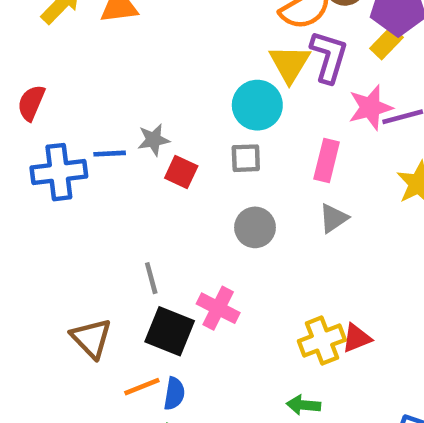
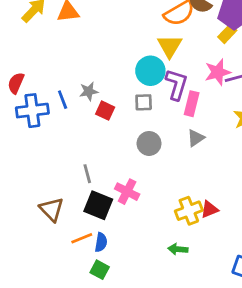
purple L-shape: (329, 57) -> (176, 84), moved
red semicircle: (31, 103) -> (16, 83), moved
blue line: (110, 154) -> (63, 100), turned 72

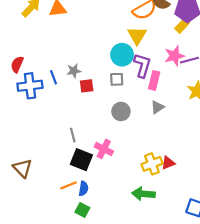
red square: (105, 111) -> (87, 86), turned -32
brown triangle: (52, 209) -> (22, 168), moved
green arrow: (178, 249) -> (143, 194), size x1.5

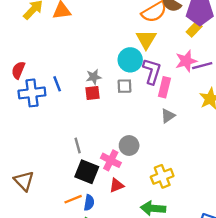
gray star: (74, 71) -> (94, 77), moved
gray circle: (121, 111) -> (129, 145), moved
red triangle: (168, 163) -> (116, 185), moved

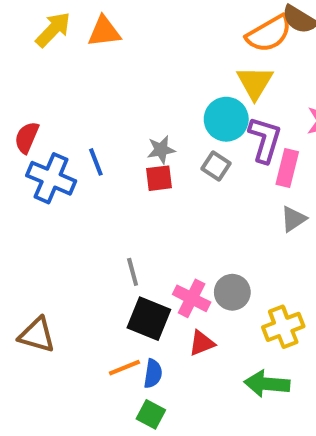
gray square: (124, 86) -> (216, 166), turned 35
blue cross: (32, 93) -> (51, 178), turned 30
gray circle: (129, 145) -> (232, 292), moved
brown triangle: (24, 181) -> (37, 335), turned -30

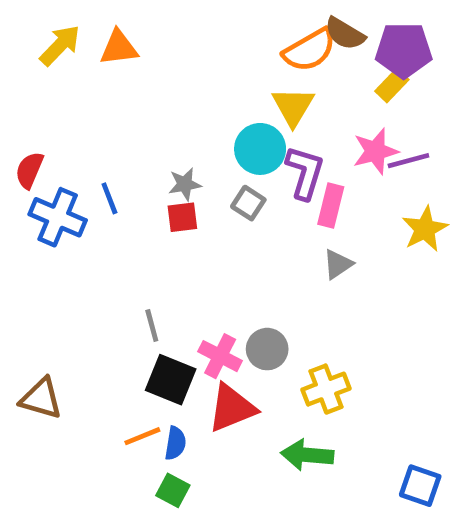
red triangle: (202, 343) -> (232, 408), size x1.6

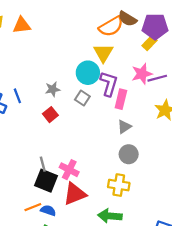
red square: (182, 217) -> (50, 115), moved, turned -32
gray line: (152, 325) -> (43, 164), moved
gray circle: (267, 349) -> (129, 154), moved
yellow cross: (326, 389) -> (119, 185), turned 30
blue semicircle: (175, 443) -> (48, 210), turned -80

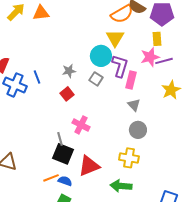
yellow rectangle: (150, 43) -> (157, 39), moved, turned -48
gray triangle: (124, 127) -> (134, 105), turned -40
pink cross: (69, 170) -> (81, 125), moved

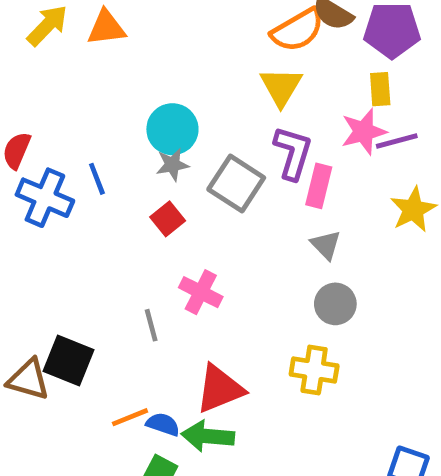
cyan circle: (101, 56) -> (172, 129), moved
gray square: (96, 79) -> (236, 184), size x1.6
black square: (63, 154) -> (69, 361), moved
green arrow: (121, 186) -> (208, 436), moved

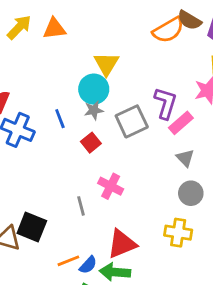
yellow triangle: (281, 87) -> (106, 64), moved
blue line: (97, 179) -> (60, 119), moved
gray square: (236, 184) -> (132, 121), turned 32
pink rectangle: (319, 186) -> (181, 123), turned 35
blue semicircle: (163, 424) -> (88, 265), turned 114

